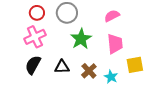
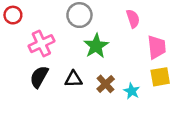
red circle: (37, 13) -> (13, 15), moved
pink semicircle: (112, 16) -> (133, 19), turned 98
pink trapezoid: (115, 44) -> (157, 47), moved

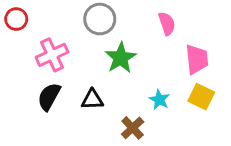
yellow square: (160, 77) -> (201, 97), turned 36
brown cross: (106, 84) -> (133, 128), moved
cyan star: (132, 91) -> (159, 100), moved

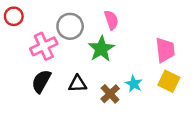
gray circle: (100, 19) -> (70, 26), moved
pink semicircle: (167, 24) -> (111, 20), moved
brown cross: (133, 128) -> (110, 94), moved

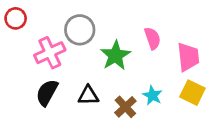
pink semicircle: (111, 20) -> (152, 38), moved

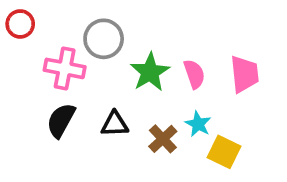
pink semicircle: (152, 38) -> (194, 74), moved
pink cross: (50, 53) -> (65, 68), turned 36
yellow square: (192, 93) -> (224, 152), moved

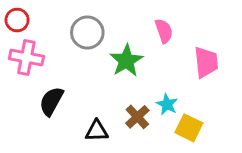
pink cross: (65, 68) -> (26, 57), moved
pink semicircle: (194, 74) -> (164, 31), moved
black triangle: (115, 124) -> (97, 131), moved

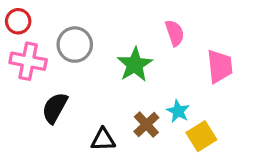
gray circle: (87, 32) -> (75, 45), moved
yellow square: (189, 128) -> (201, 136), turned 32

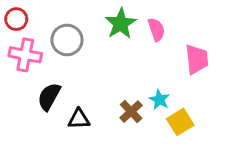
green star: (135, 65) -> (121, 24), moved
black triangle: (103, 140) -> (79, 119), moved

